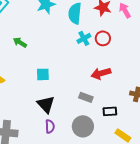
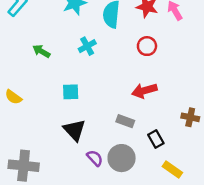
cyan cross: (84, 38) -> (87, 46), moved
black rectangle: (110, 111) -> (156, 139), turned 64
purple semicircle: (50, 126) -> (95, 158), moved, turned -40

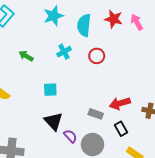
red circle: (147, 46) -> (97, 56), moved
red arrow: (144, 91) -> (120, 103), moved
purple semicircle: (95, 158) -> (70, 136), moved

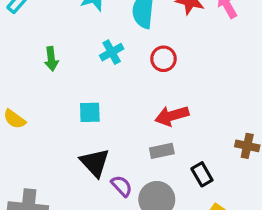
green arrow: (26, 56) -> (51, 59), turned -128
red arrow: (120, 103) -> (172, 116), moved
gray rectangle: (96, 114) -> (162, 151), turned -32

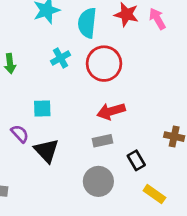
red circle: (163, 59) -> (104, 64), size x1.6
purple semicircle: (122, 186) -> (20, 134), moved

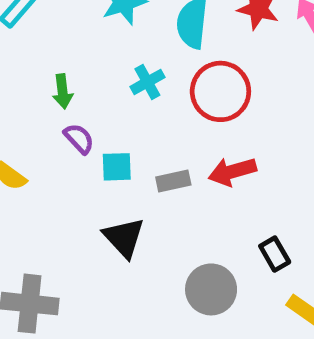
purple semicircle: (20, 134) -> (79, 139), moved
gray rectangle: (103, 141) -> (173, 181), moved

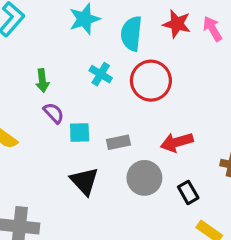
cyan cross: (147, 82) -> (101, 74), turned -30
red arrow: (232, 172) -> (177, 142), moved
gray circle: (211, 289) -> (144, 178), moved

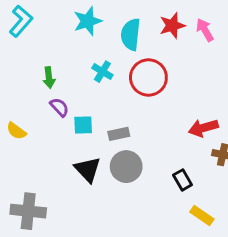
red star: (177, 24) -> (172, 26), turned -30
red arrow: (177, 142) -> (203, 128), moved
gray circle: (144, 178) -> (126, 167), moved

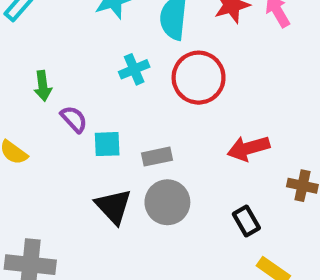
cyan cross: (102, 72) -> (134, 69), turned 36
green arrow: (49, 77) -> (43, 86), moved
red arrow: (203, 128) -> (248, 148), moved

